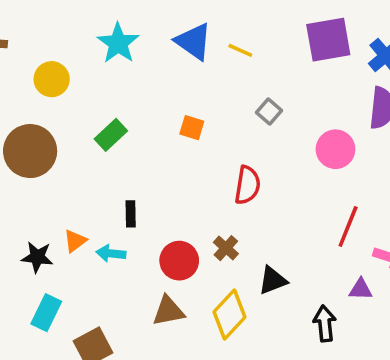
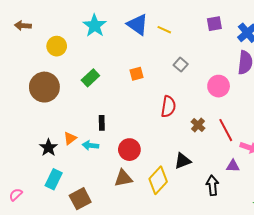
purple square: (328, 40) -> (214, 24), size x0.6
orange square: (192, 128) -> (137, 74), turned -32
red line: (348, 226) -> (226, 130), turned -50
brown cross: (226, 248) -> (198, 125), moved
black star: (37, 257) -> (48, 147), turned 30

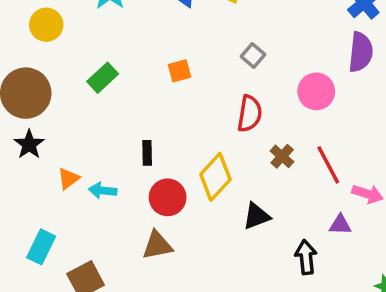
red semicircle: (168, 107) -> (250, 114), moved
black rectangle: (102, 123) -> (147, 153), moved
black star: (48, 147) -> (29, 144), moved
yellow diamond: (158, 180) -> (215, 177), moved

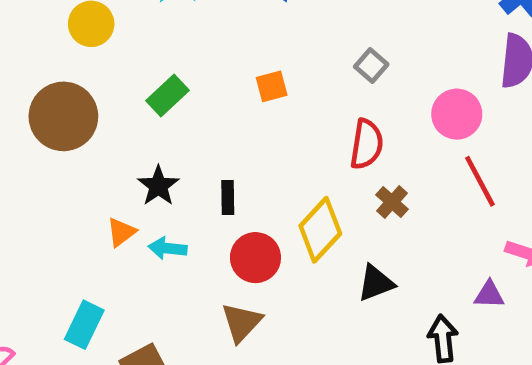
black star: (29, 144) -> (158, 186), moved
brown cross: (282, 156) -> (392, 202), moved
red line: (328, 165) -> (480, 181), moved
brown triangle: (157, 245) -> (242, 322), turned -36

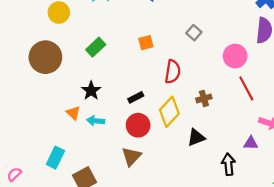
red semicircle: (367, 144) -> (173, 72), moved
black rectangle: (228, 197) -> (136, 97), moved, turned 64
brown cross: (392, 202) -> (204, 98), turned 32
orange triangle: (121, 232) -> (73, 113), turned -40

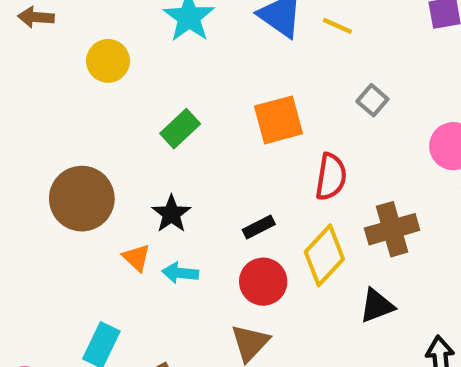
orange square: (146, 43) -> (278, 120), size x1.6
brown circle: (45, 57) -> (82, 199), moved
brown cross: (204, 98) -> (392, 229), size x1.6

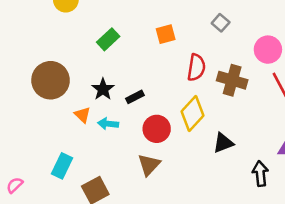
orange square: (278, 120) -> (166, 34), size x0.7
black rectangle: (259, 227) -> (135, 97), moved
brown cross: (392, 229) -> (232, 80), moved, turned 32

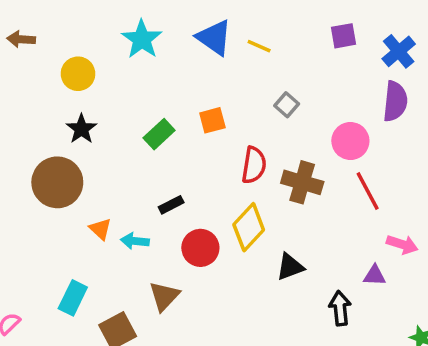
green rectangle: (108, 39) -> (159, 134), moved
black star: (103, 89) -> (81, 129), moved
brown triangle: (149, 165) -> (164, 296), moved

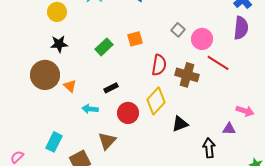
black star: (81, 129) -> (59, 44), turned 30
pink circle: (350, 141) -> (202, 39), moved
red line: (368, 191) -> (218, 63), moved, turned -30
orange triangle: (100, 229) -> (70, 86), moved

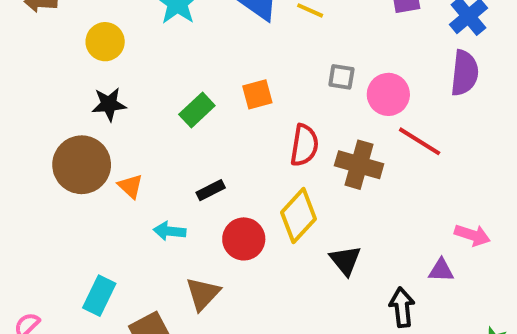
gray square: (178, 30) -> (341, 77), turned -32
black triangle: (180, 124) -> (345, 260), turned -48

